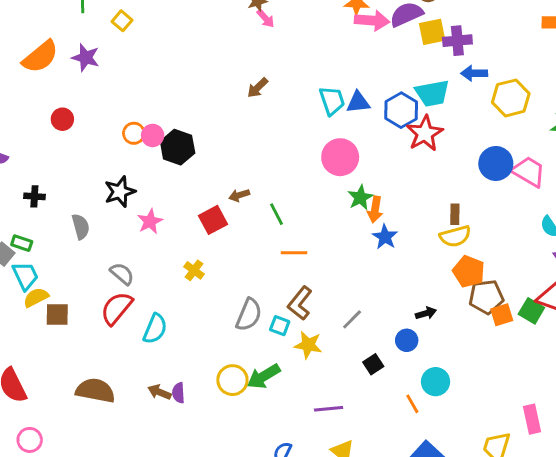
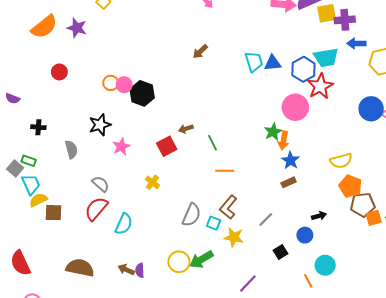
pink circle: (340, 157) -> (295, 107), moved
brown rectangle: (455, 214) -> (289, 182), moved, turned 64
purple line: (329, 409) -> (248, 284), turned -42

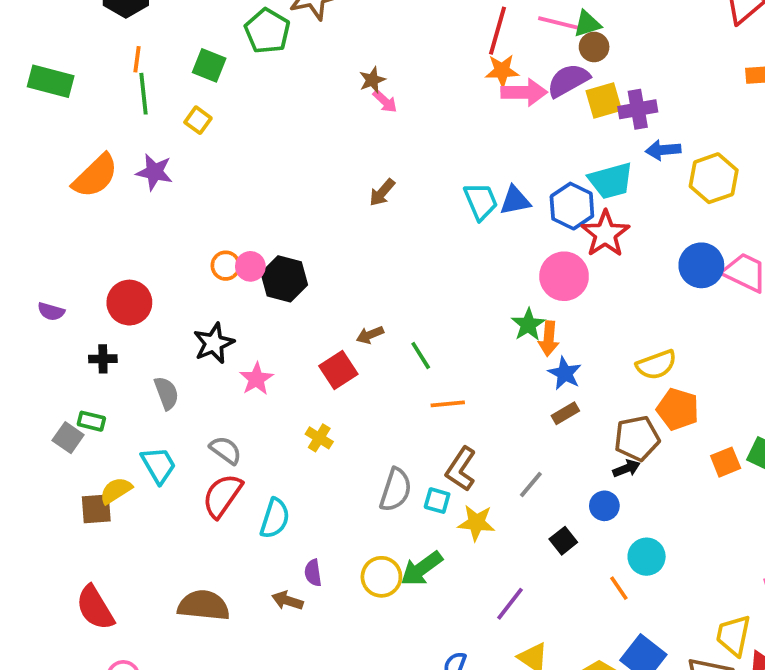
red circle: (59, 72) -> (129, 303), moved, size x1.5
cyan trapezoid: (31, 184) -> (159, 465), moved
brown pentagon: (363, 205) -> (637, 438), moved
brown square: (54, 213) -> (96, 509), moved
purple semicircle: (140, 270) -> (313, 573), moved

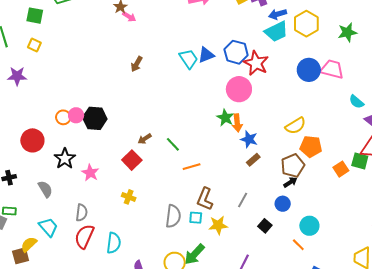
cyan trapezoid: (611, 181) -> (276, 32), moved
red circle: (129, 303) -> (32, 140), moved
gray semicircle: (226, 450) -> (82, 213), turned 72

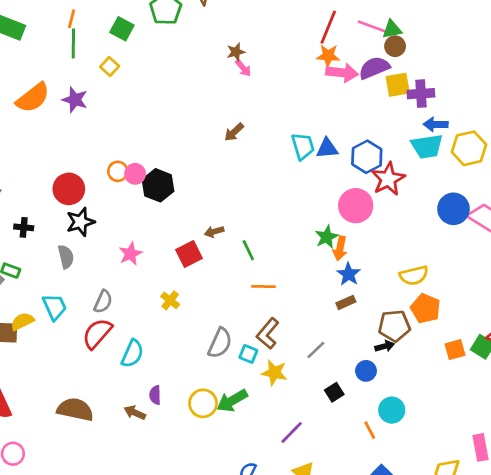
black star: (65, 159) -> (80, 222), moved

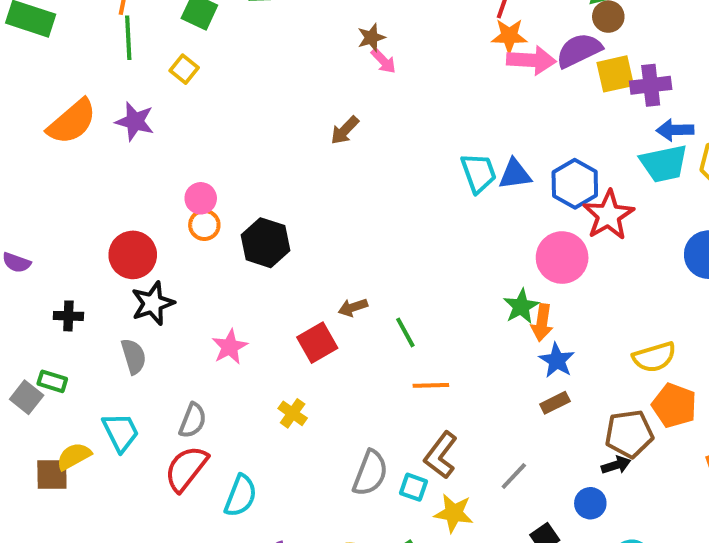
brown arrow: (234, 132) -> (345, 130), moved
pink circle: (135, 174) -> (201, 198), moved

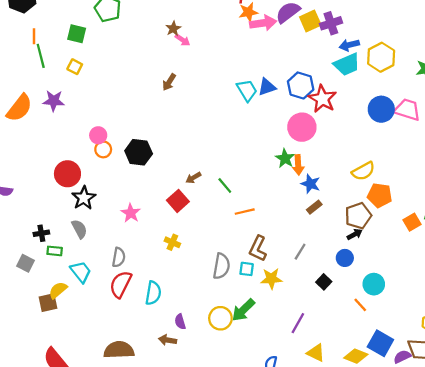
black cross: (68, 316) -> (41, 233), moved
green rectangle: (52, 381) -> (55, 251), moved

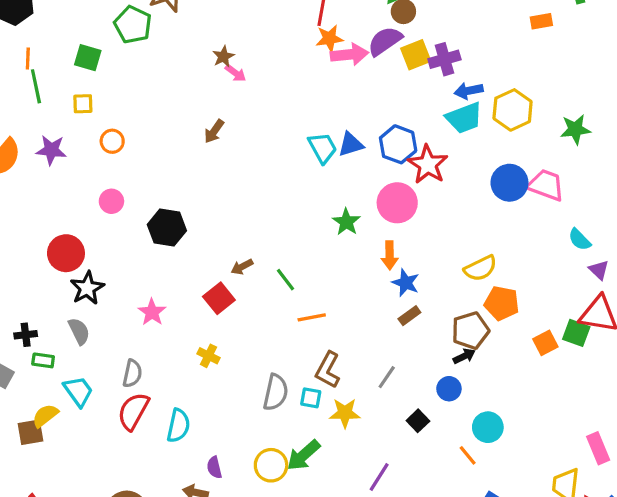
yellow square: (75, 67) -> (83, 104), turned -32
orange circle: (103, 149) -> (112, 141), moved
green star: (285, 158) -> (346, 222), moved

